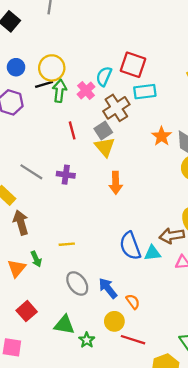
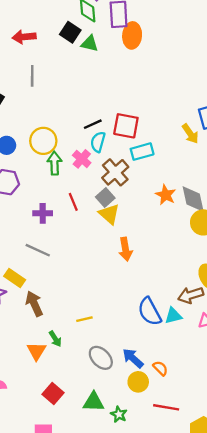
black line: (44, 84) -> (93, 124), moved
purple cross: (66, 175) -> (43, 213), moved
yellow circle: (114, 321) -> (138, 382), moved

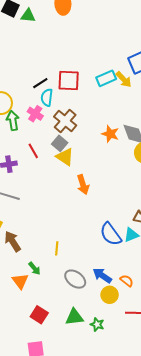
cyan rectangle: (142, 152) -> (106, 78), moved
yellow line: (84, 319) -> (57, 248), turned -64

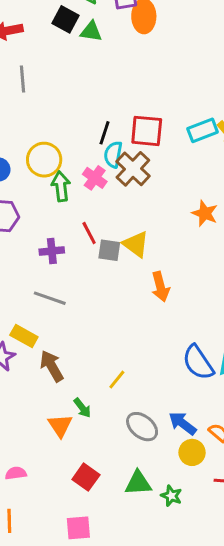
black line: (40, 83) -> (105, 133), turned -42
brown cross: (65, 121) -> (133, 169), moved
gray square: (60, 143) -> (109, 250), moved, turned -35
yellow line: (57, 248) -> (117, 380), turned 32

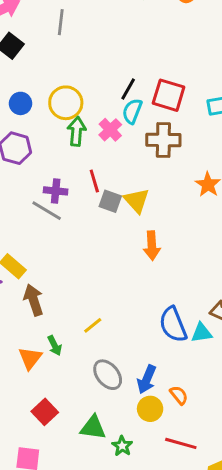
brown cross: (133, 169) -> (163, 140), moved, turned 36
gray line: (50, 298) -> (47, 211), moved
blue arrow: (183, 423) -> (147, 379), turned -116

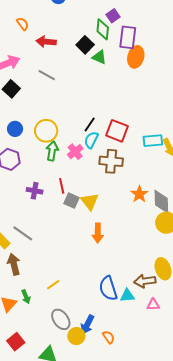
gray line: (61, 22) -> (47, 75), turned -72
gray line: (47, 211) -> (23, 233), moved
yellow circle: (150, 409) -> (76, 336), moved

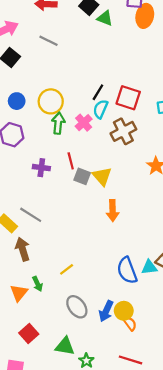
brown cross: (111, 161) -> (123, 131), turned -30
cyan triangle: (127, 295) -> (149, 267), moved
yellow circle: (76, 336) -> (124, 311), moved

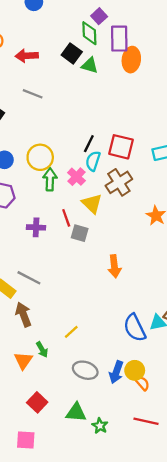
yellow triangle: (102, 176) -> (92, 204), moved
gray ellipse: (77, 307) -> (85, 370), turned -30

